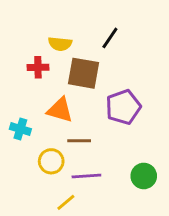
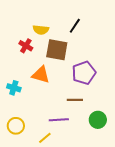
red cross: (38, 67) -> (26, 46), turned 32
brown line: (79, 141) -> (75, 100), moved
yellow circle: (51, 161) -> (16, 126), moved

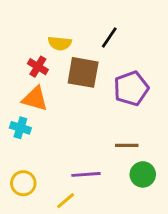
purple pentagon: (84, 73) -> (131, 88), moved
orange triangle: (41, 75) -> (35, 99), moved
brown line: (75, 100) -> (127, 145), moved

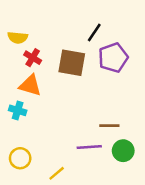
yellow semicircle: (60, 43) -> (18, 38), moved
purple pentagon: (131, 88) -> (113, 58), moved
purple line: (86, 174) -> (89, 147), moved

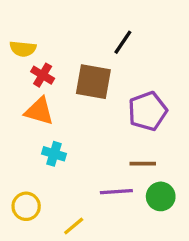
purple pentagon: (113, 58) -> (148, 111), moved
cyan cross: (18, 110) -> (54, 154), moved

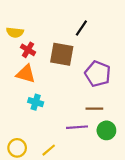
purple pentagon: (148, 111) -> (98, 74), turned -30
yellow circle: (26, 206) -> (17, 148), moved

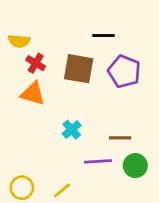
black line: (81, 28) -> (103, 36), turned 56
purple pentagon: (98, 74) -> (124, 71), moved
cyan cross: (36, 102) -> (72, 130), moved, turned 32

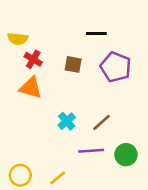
brown square: (79, 69) -> (73, 64), size x0.6
brown line: (120, 138) -> (101, 122), moved, turned -42

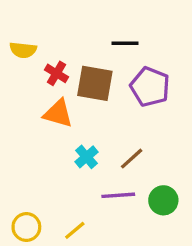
red cross: (33, 59) -> (56, 73), moved
brown square: (73, 64) -> (95, 83), size x1.6
orange triangle: (31, 88) -> (58, 113), moved

